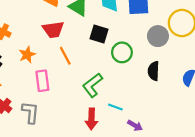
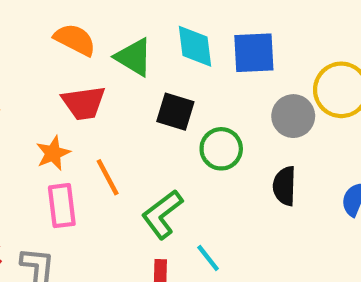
orange star: (27, 55) -> (53, 153), moved
orange line: (65, 56) -> (108, 177), moved
cyan line: (115, 107) -> (208, 258), turned 32

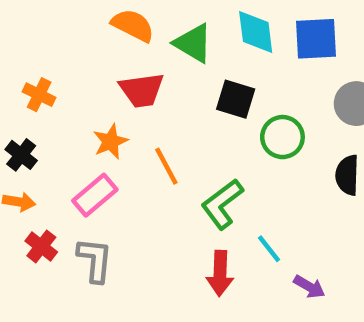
pink rectangle: (62, 206) -> (95, 195), moved, turned 57

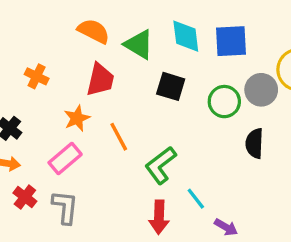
red trapezoid: (142, 90) -> (100, 80), turned -69
orange cross: (39, 95) -> (37, 76), moved
green circle: (282, 137) -> (224, 102), moved

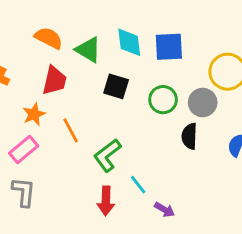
gray circle: (261, 90) -> (203, 103), moved

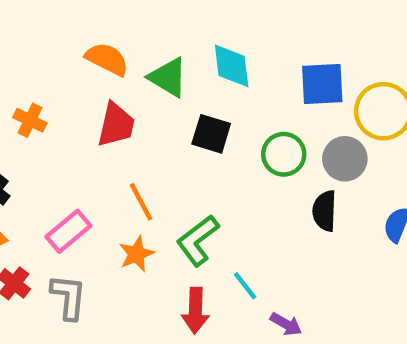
blue square: (169, 47) -> (322, 84), moved
orange star: (34, 114) -> (136, 254), moved

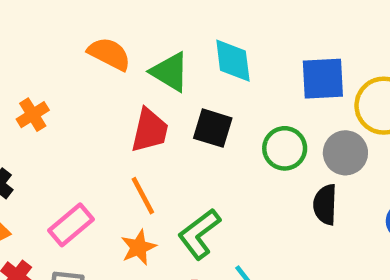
orange cross: (30, 120) -> (33, 115), turned 32
red trapezoid: (116, 125) -> (150, 130), moved

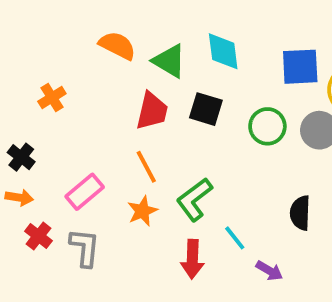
black semicircle: (325, 205) -> (300, 213), moved

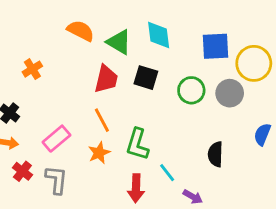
green L-shape: (194, 199) -> (137, 144), turned -36

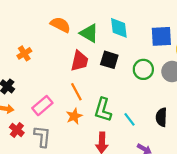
cyan line: (167, 173) -> (129, 119), moved

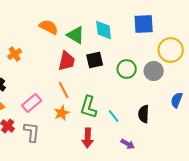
blue square: (161, 36) -> (144, 24), moved
black square: (109, 60) -> (95, 60), turned -30

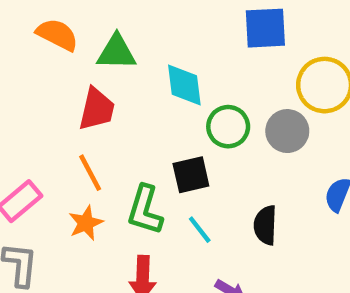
cyan diamond: (104, 30) -> (184, 85), moved
green triangle: (76, 35) -> (116, 52), turned -30
black square: (95, 60) -> (191, 175), moved

